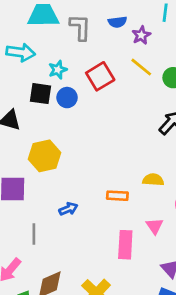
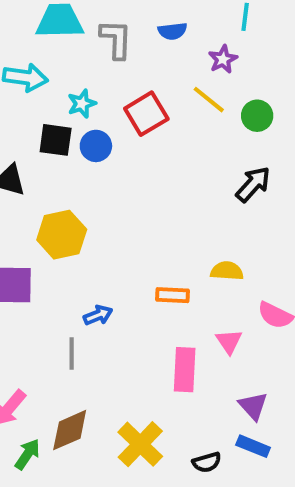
purple star: (141, 35) -> (223, 59), moved
gray line: (34, 234) -> (72, 354), moved

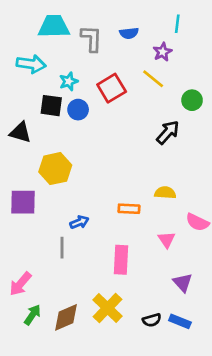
green circle: (257, 116) -> (192, 100), moved
black arrow: (253, 184) -> (168, 132), moved
pink rectangle: (185, 370) -> (121, 260), moved
brown diamond: (70, 430) -> (66, 317), moved
blue rectangle: (253, 446) -> (180, 321), moved

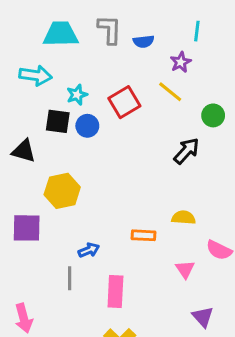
gray L-shape: (91, 39) -> (110, 30), moved
pink rectangle: (121, 260) -> (115, 292), moved
pink arrow: (20, 284) -> (24, 318), turned -55

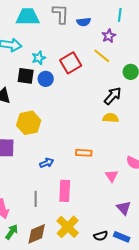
yellow semicircle: (184, 218) -> (111, 118), moved
gray line: (70, 278) -> (36, 199), moved

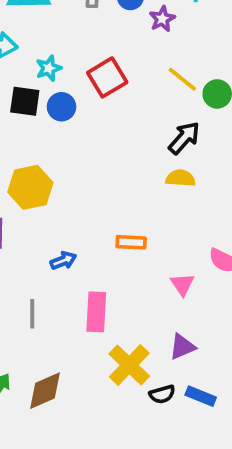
purple star: (109, 36) -> (162, 19), moved
yellow line: (102, 56) -> (182, 79), moved
gray line: (36, 199) -> (32, 314), moved
purple triangle: (124, 208) -> (182, 347), moved, turned 49
yellow cross: (68, 227) -> (129, 365), moved

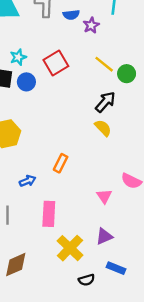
yellow semicircle: (181, 178) -> (103, 128), turned 42
orange rectangle: (131, 242) -> (61, 163), moved, turned -66
black semicircle: (162, 394) -> (87, 280), moved

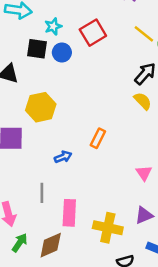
pink rectangle: (49, 214) -> (69, 213), moved
yellow cross: (70, 248) -> (108, 228), turned -32

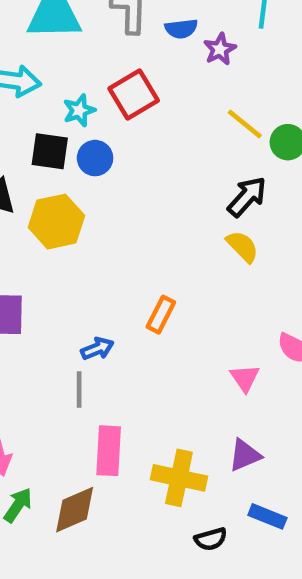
red square: (93, 33) -> (134, 95), moved
yellow hexagon: (41, 107) -> (56, 222), moved
gray line: (42, 193) -> (79, 389), moved

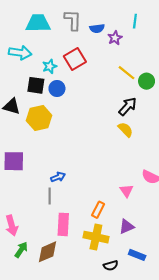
orange rectangle: (161, 315) -> (98, 210), moved

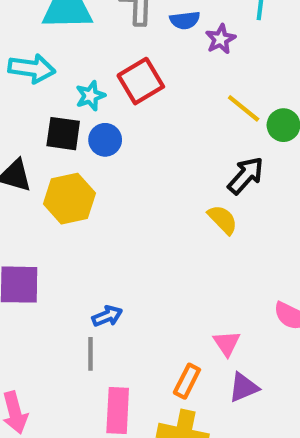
yellow semicircle: (125, 130) -> (223, 220), moved
pink triangle: (127, 191) -> (227, 343), moved
purple triangle: (127, 227) -> (244, 387), moved

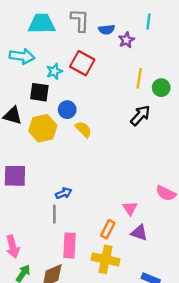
red square: (141, 81) -> (82, 63), turned -30
yellow line: (244, 108) -> (139, 78), turned 60
blue circle: (105, 140) -> (67, 110), moved
yellow semicircle: (223, 220) -> (83, 129), moved
purple triangle: (244, 387) -> (139, 233), turned 42

